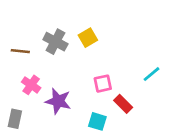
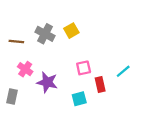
cyan line: (151, 74) -> (123, 71), moved
red rectangle: (123, 104) -> (100, 84), turned 32
cyan square: (97, 121) -> (79, 99), turned -32

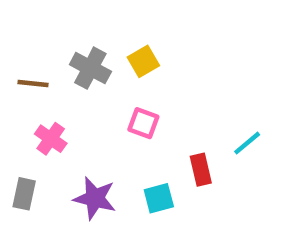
pink square: (84, 68) -> (143, 123), moved, turned 32
purple star: (47, 82) -> (95, 198), moved

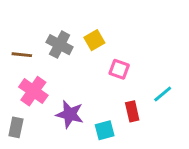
pink square: (143, 123) -> (119, 69), moved
pink cross: (51, 139) -> (33, 91), size x1.4
purple star: (95, 198) -> (70, 114), moved

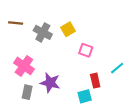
brown line: (22, 55) -> (16, 23), moved
gray rectangle: (16, 127) -> (27, 92), moved
cyan square: (105, 130) -> (85, 96), moved

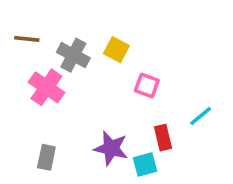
yellow square: (68, 29) -> (116, 50), turned -32
pink cross: (24, 66) -> (46, 87), moved
purple star: (50, 83) -> (111, 148), moved

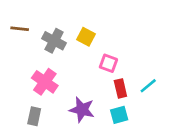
pink cross: (46, 87) -> (45, 82), moved
red rectangle: (163, 138) -> (120, 88), moved
cyan square: (145, 164) -> (119, 115), moved

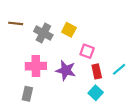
pink cross: (45, 82) -> (36, 66), turned -36
purple star: (82, 110) -> (66, 70), moved
cyan square: (119, 115) -> (96, 93), turned -32

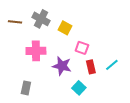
gray cross: (43, 33) -> (41, 19), moved
pink cross: (36, 66) -> (36, 51), moved
cyan square: (96, 93) -> (79, 88), moved

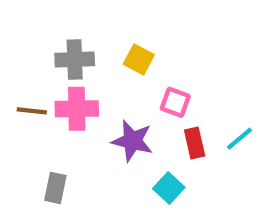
gray cross: (41, 19) -> (75, 59), moved, turned -30
brown line: (15, 22) -> (32, 111), moved

